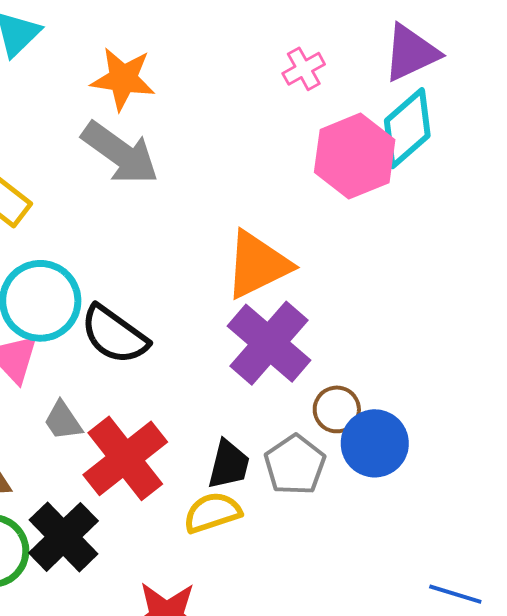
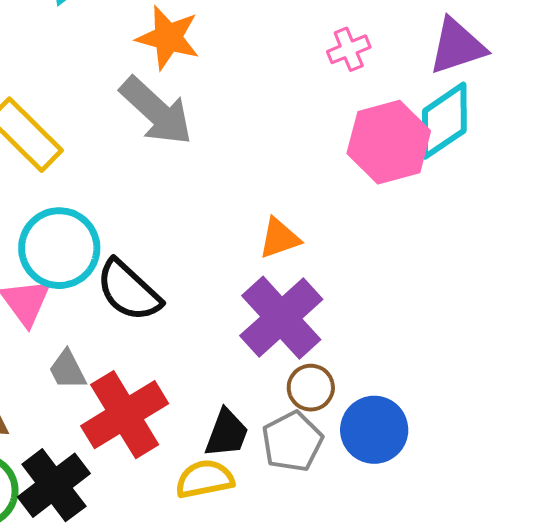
orange triangle: (258, 265) -> (279, 238), size x0.6
brown circle: (337, 409) -> (311, 388), moved

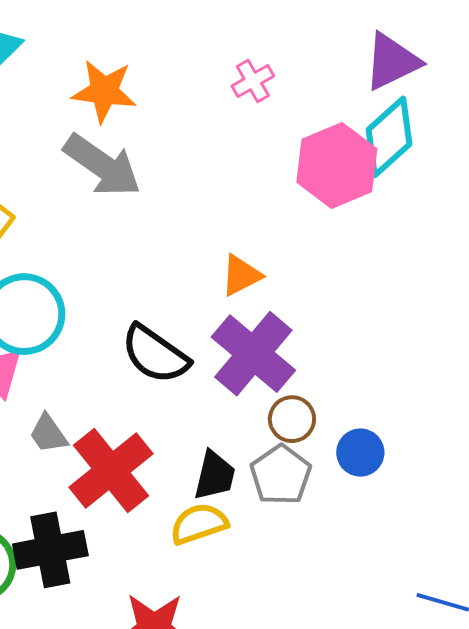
pink cross: (349, 49) -> (253, 81), moved
black semicircle: (129, 291) -> (155, 354), moved
blue circle: (374, 430) -> (360, 453), size x0.7
black cross: (54, 485) -> (50, 550), turned 34

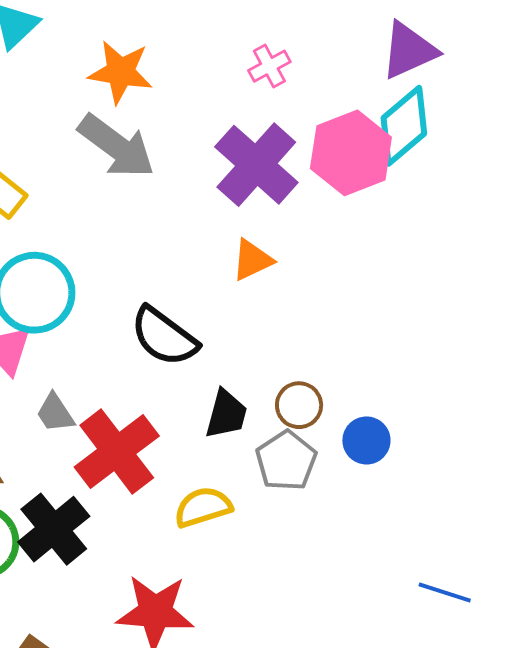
purple cross: (253, 354) -> (256, 165), moved
black trapezoid: (215, 476) -> (226, 414), moved
black cross: (50, 550) -> (54, 529), turned -30

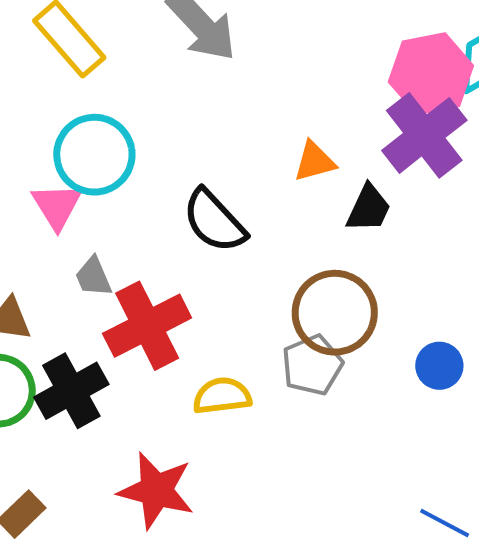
purple cross: (256, 165) -> (424, 135), moved
brown circle: (299, 405) -> (335, 313), size x1.8
black trapezoid: (226, 414) -> (369, 208), moved
blue circle: (366, 440) -> (439, 366), moved

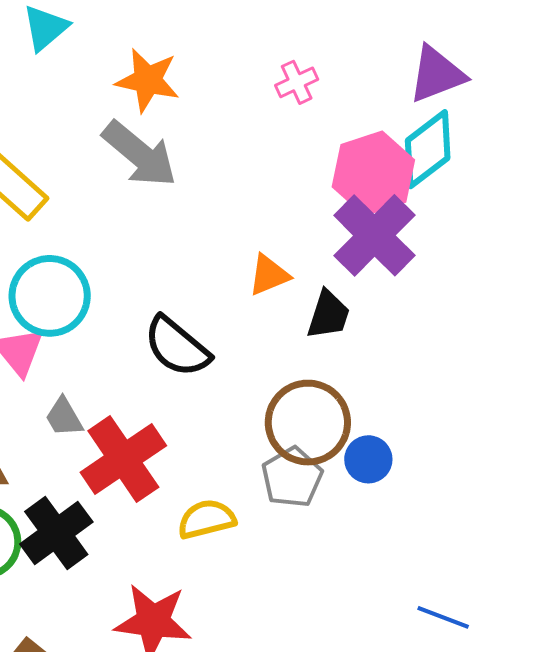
blue circle: (439, 366) -> (368, 459), moved

